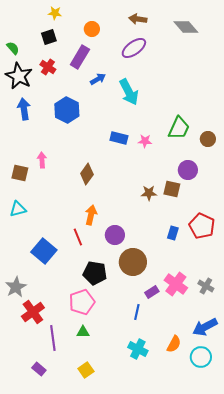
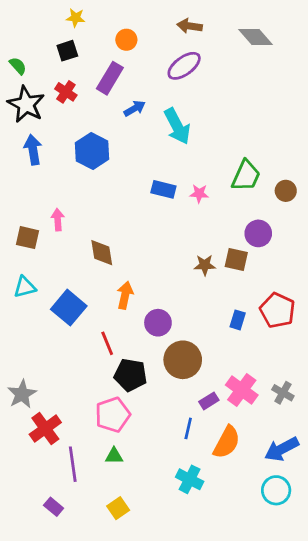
brown diamond: (87, 174) -> (102, 253), moved, turned -45
red line: (78, 237) -> (107, 343), moved
blue square: (44, 251) -> (69, 308), moved
orange semicircle: (174, 344) -> (227, 442), moved, size x1.4

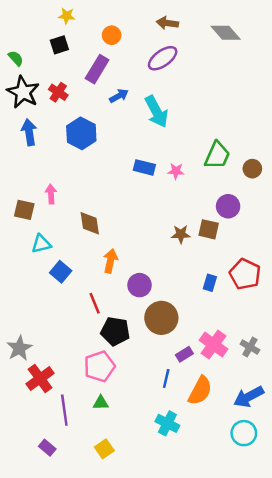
red cross: (66, 92) -> (58, 92), moved
cyan triangle: (25, 287) -> (41, 244), moved
blue square: (69, 308) -> (61, 272), size x0.7

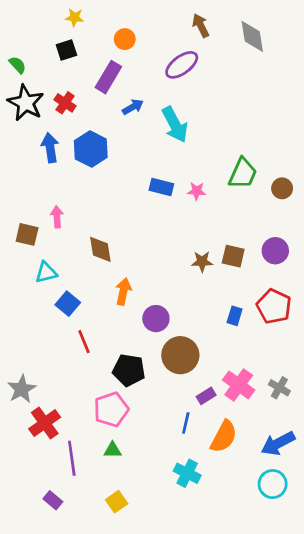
brown arrow: (167, 23) -> (201, 26), moved, turned 55
gray diamond: (226, 33) -> (252, 36), turned 32
blue arrow: (29, 132) -> (50, 148), moved
purple circle: (228, 206) -> (275, 251), moved
red line: (95, 303) -> (84, 342), moved

